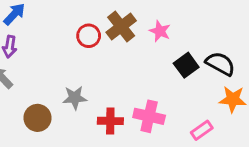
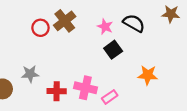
pink star: (160, 31) -> (105, 27), moved
black semicircle: (220, 64) -> (134, 23), moved
pink rectangle: (202, 130) -> (110, 97), moved

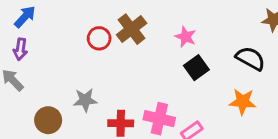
black semicircle: (134, 23) -> (250, 58), moved

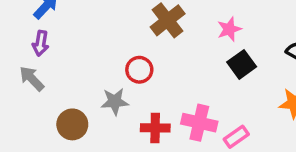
pink star: (186, 37) -> (229, 29), turned 30
red circle: (99, 38) -> (139, 70), moved

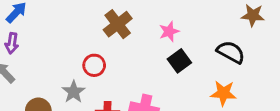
gray star: (115, 101) -> (74, 92), turned -30

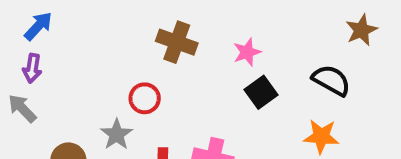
brown star: (253, 15) -> (361, 30), turned -30
brown cross: (118, 24) -> (177, 42), turned -32

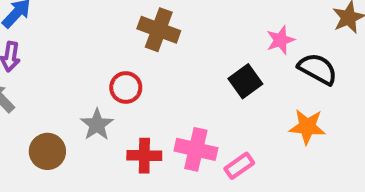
pink star: (247, 52) -> (280, 40), moved

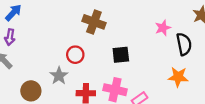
black semicircle: (318, 69) -> (184, 44), turned 50
black square: (245, 81) -> (121, 55), moved, turned 30

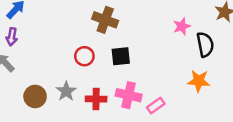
black square: (121, 55) -> (121, 56), moved
gray star: (59, 76) -> (66, 91), moved

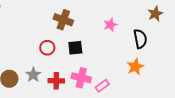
pink star: (182, 26) -> (110, 25), moved
orange star: (199, 81) -> (135, 67), turned -30

